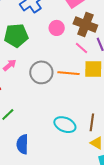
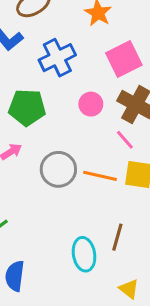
brown line: (92, 122) -> (117, 237), moved
cyan ellipse: (65, 125) -> (84, 254), turned 50

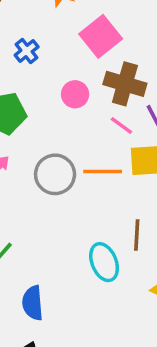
blue cross: (57, 58) -> (27, 51), size x0.6

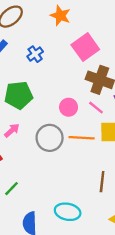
pink circle: (75, 94) -> (69, 107), moved
cyan ellipse: (104, 262) -> (68, 212), moved, turned -60

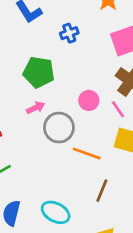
pink arrow: (12, 130) -> (36, 108), moved
orange line: (82, 138) -> (87, 153), moved

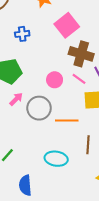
blue cross: (69, 33) -> (22, 34), turned 32
cyan ellipse: (56, 212) -> (56, 159), moved

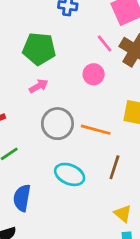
pink line: (79, 79) -> (105, 43), moved
gray circle: (39, 108) -> (57, 124), moved

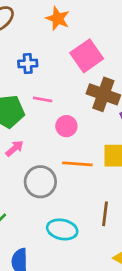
pink line: (105, 43) -> (43, 99), moved, turned -30
orange line: (96, 130) -> (77, 164), moved

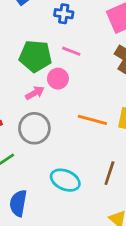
pink circle: (66, 126) -> (58, 79), moved
gray circle: (40, 182) -> (34, 128), moved

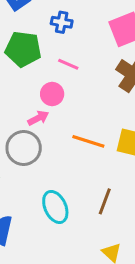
green pentagon: (35, 56) -> (23, 49), moved
pink arrow: (35, 93) -> (38, 118), moved
cyan ellipse: (65, 180) -> (55, 207), turned 40

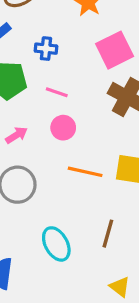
pink circle: (52, 94) -> (63, 128), moved
pink arrow: (38, 118) -> (17, 135), moved

